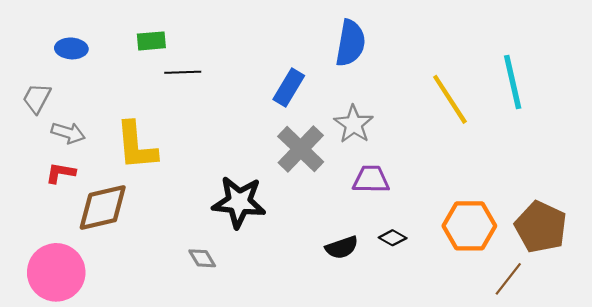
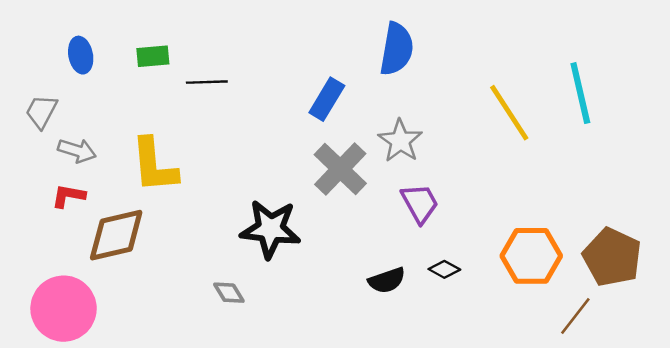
green rectangle: (151, 41) -> (153, 56), moved
blue ellipse: (71, 48) -> (81, 55), turned 76
purple trapezoid: (371, 179) -> (420, 203), turned 60

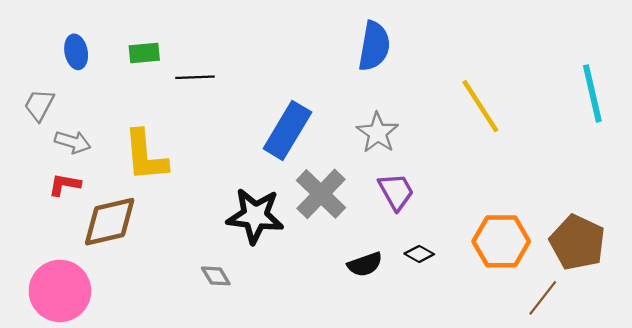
cyan line: (580, 93) -> (592, 93), moved
blue rectangle: (327, 99) -> (287, 130), moved, size x1.4
gray cross: (340, 169) -> (321, 194), moved

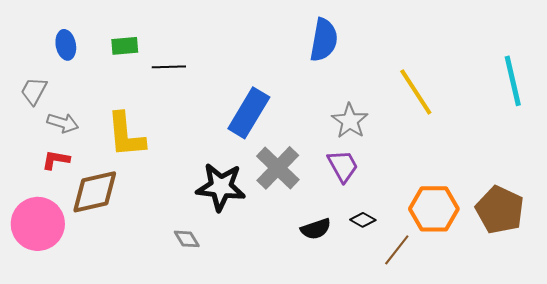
gray star: (378, 133) -> (350, 121), moved
pink circle: (60, 291) -> (38, 224), moved
brown line: (543, 298) -> (397, 250), moved

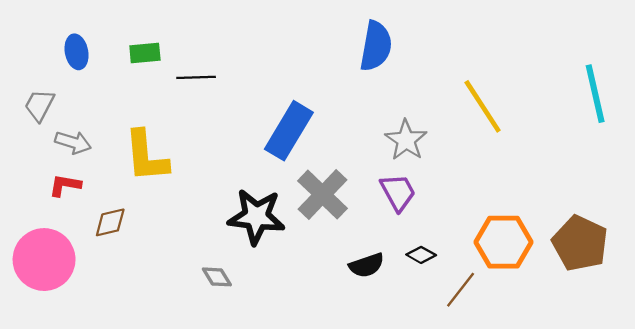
brown diamond: (95, 192) -> (110, 222), size x0.6

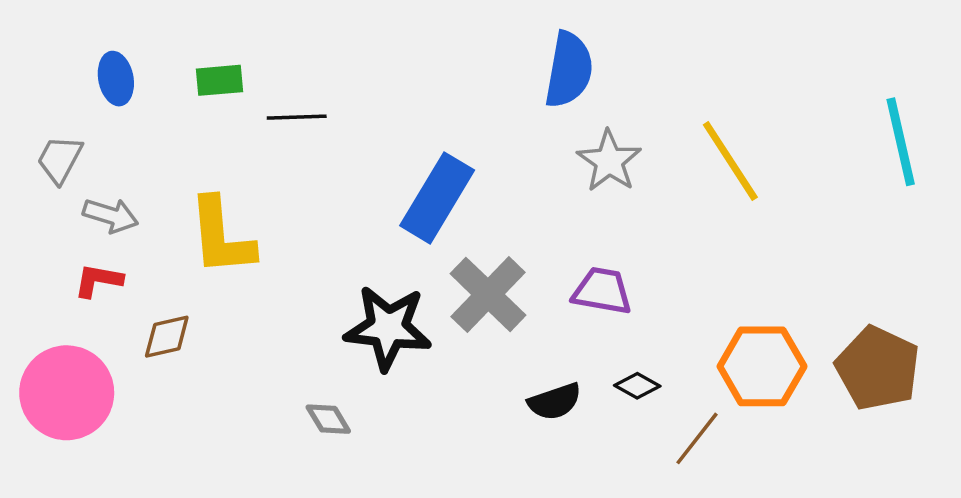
gray star: (406, 140) -> (609, 161), moved
purple trapezoid: (398, 192) -> (602, 291), turned -51

